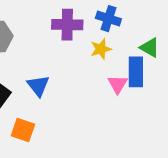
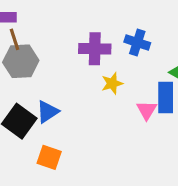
yellow star: (101, 49) -> (112, 83), moved
blue triangle: (38, 86) -> (48, 112), moved, turned 35

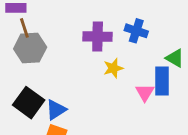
blue triangle: (48, 112) -> (56, 110), moved

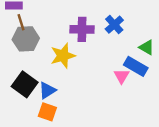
blue cross: (136, 31) -> (114, 25), turned 30
yellow star: (113, 68) -> (63, 56), moved, size x1.5
blue rectangle: (162, 81) -> (136, 66), turned -60

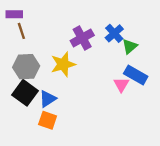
purple cross: (82, 29) -> (82, 38), turned -30
gray hexagon: (26, 39) -> (26, 67), moved
green triangle: (147, 47) -> (130, 46), moved, turned 49

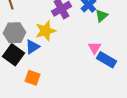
blue rectangle: (136, 75) -> (107, 60), moved
blue triangle: (48, 99) -> (33, 47), moved

